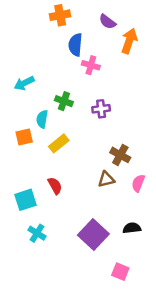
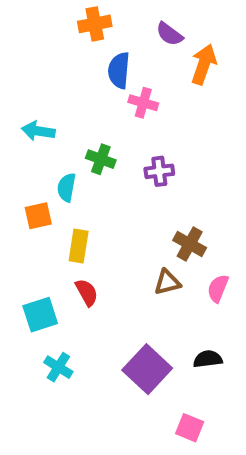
cyan arrow: (24, 83) -> (38, 131), turned 36
yellow rectangle: (59, 143) -> (79, 246), moved, turned -42

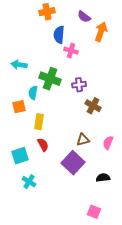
green cross: (101, 159) -> (50, 79), size x1.5
brown cross: (190, 244) -> (93, 106), moved
purple square: (147, 369) -> (73, 163), moved

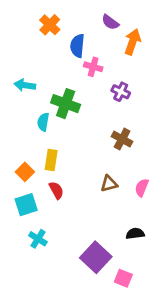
orange cross: (47, 12) -> (50, 25), moved, turned -35
purple cross: (79, 85) -> (121, 92), moved, turned 32
orange square: (19, 107) -> (25, 172), moved, turned -32
purple square: (73, 163) -> (96, 257), moved

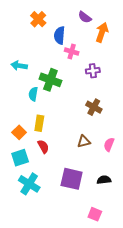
purple cross: (121, 92) -> (93, 71), turned -32
cyan cross: (38, 239) -> (29, 184), size x1.5
purple square: (96, 257) -> (72, 179), moved, turned -30

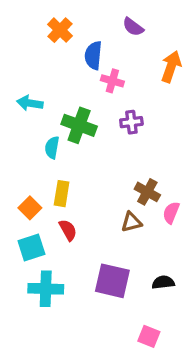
orange arrow: (102, 32) -> (171, 67), moved
purple cross: (93, 71) -> (131, 122), moved
brown cross: (94, 107) -> (147, 192), moved
pink semicircle: (109, 144) -> (171, 213), moved
cyan cross: (29, 184) -> (46, 289), turned -30

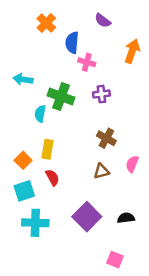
brown cross: (147, 192) -> (106, 138), moved
purple square: (112, 281) -> (87, 217), turned 32

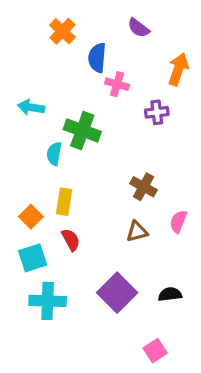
purple cross: (101, 94) -> (157, 112), moved
pink square: (115, 260) -> (155, 351), turned 35

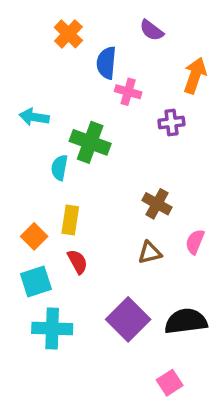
black semicircle: (170, 294) -> (186, 321), size x1.6

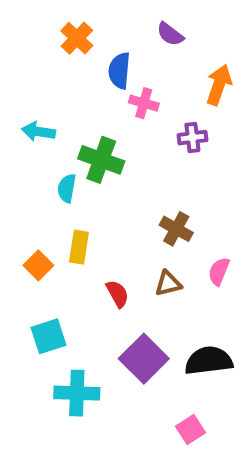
red semicircle: (77, 262) -> (117, 294), moved
cyan square: (36, 281) -> (48, 336), moved
cyan cross: (52, 328) -> (77, 393), moved

